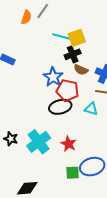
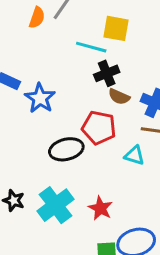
yellow square: (77, 38) -> (116, 28), moved, turned 30
blue star: (53, 77) -> (40, 98), moved
black ellipse: (60, 107) -> (66, 149), moved

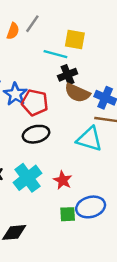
brown semicircle: (119, 97) -> (77, 93), size x1.5
red pentagon: (99, 128) -> (35, 103), moved
cyan triangle: (135, 156) -> (89, 139), size x1.6

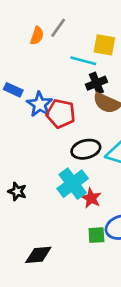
black ellipse: (36, 134) -> (86, 149), moved
cyan cross: (28, 178) -> (73, 184), moved

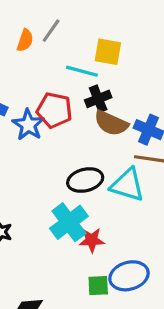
red pentagon: (61, 114) -> (54, 110), moved
red star: (91, 198) -> (92, 240), turned -30

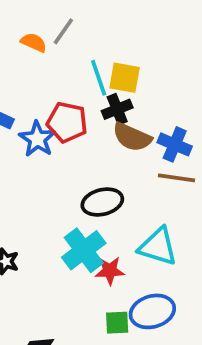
orange semicircle: (25, 40) -> (34, 42), turned -85
yellow square: (108, 52) -> (125, 78), moved
cyan line: (82, 71) -> (99, 78), turned 56
cyan triangle: (127, 185) -> (158, 247), moved

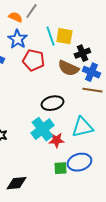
black cross: (117, 109) -> (82, 53), moved
blue star: (37, 139) -> (17, 39), moved
cyan triangle: (158, 247) -> (82, 127), turned -30

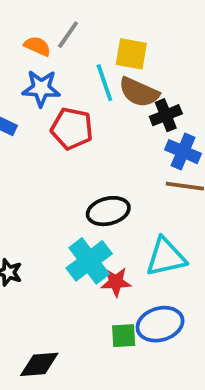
yellow square: (64, 36) -> (131, 54), moved
blue star: (17, 39) -> (41, 88), turned -30
brown semicircle: (68, 68) -> (139, 92), moved

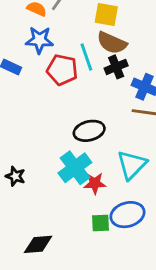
cyan line: (104, 83) -> (86, 57), moved
black cross: (166, 115) -> (116, 67), moved
cyan triangle: (166, 257) -> (132, 165), turned -32

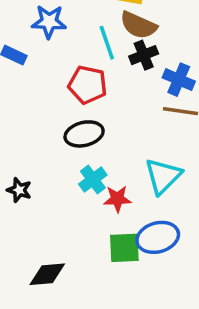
red pentagon: (62, 70) -> (88, 85), moved
black ellipse: (89, 131) -> (84, 134), moved
cyan cross: (75, 168) -> (93, 180), size x0.7
green square: (100, 223) -> (124, 248), size x1.4

